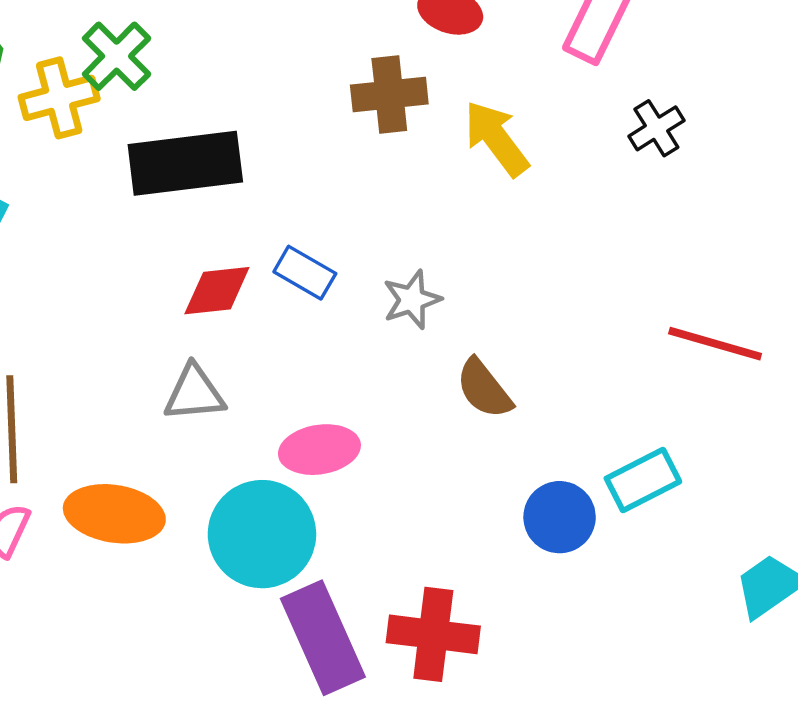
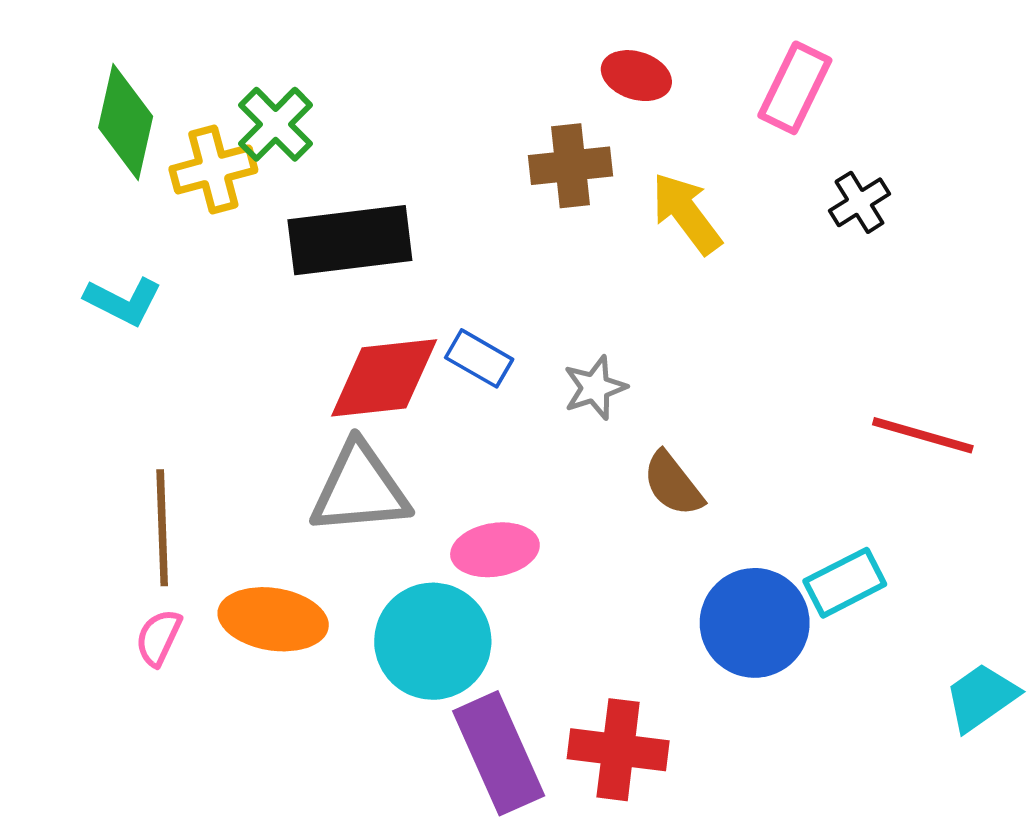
red diamond: (217, 291) -> (384, 378), size x1.5
gray triangle: (194, 393) -> (360, 489), size x1.5
blue circle: (560, 517) -> (755, 623), size x1.4

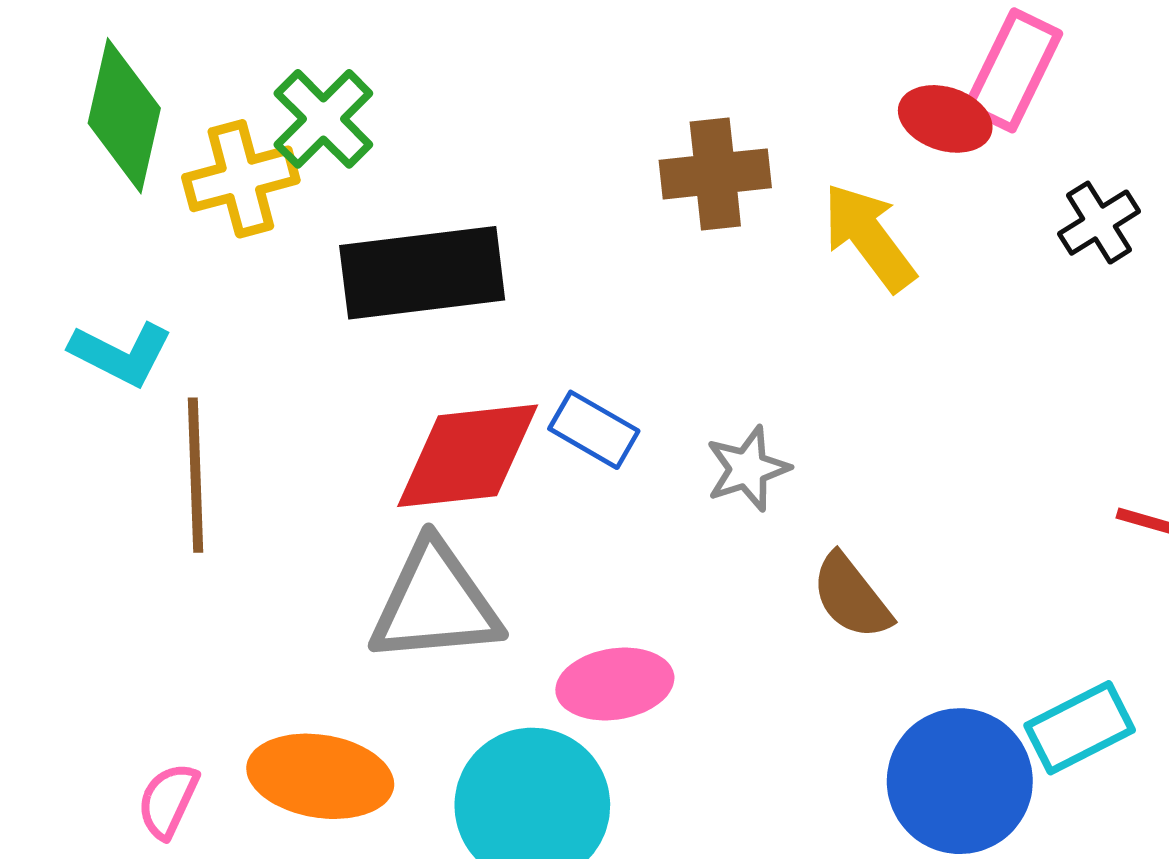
red ellipse: (636, 76) -> (945, 119), moved
brown line: (162, 528) -> (196, 475), moved

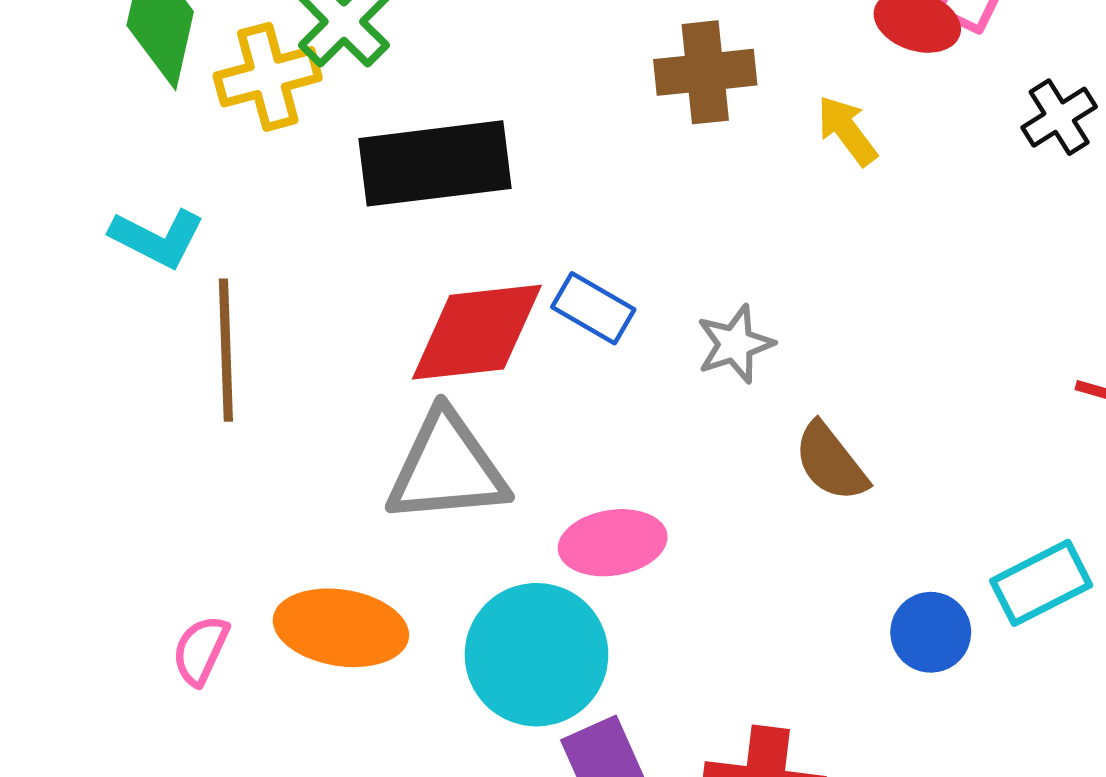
yellow arrow: (869, 237) -> (847, 131), size x0.7
blue circle: (960, 781) -> (931, 632), size x0.6

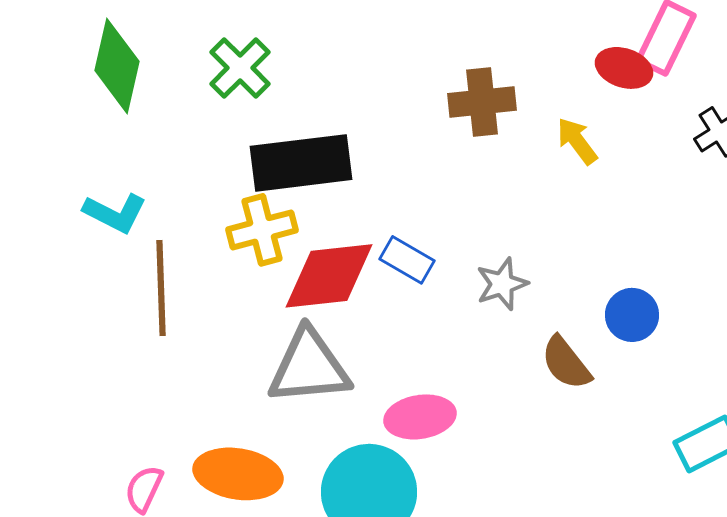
yellow cross: (268, 77) -> (262, 230), moved
blue circle: (931, 632) -> (632, 315), moved

